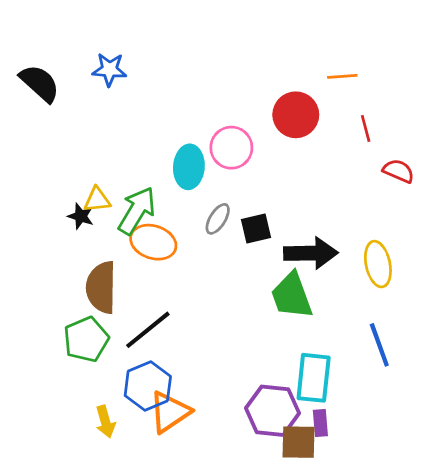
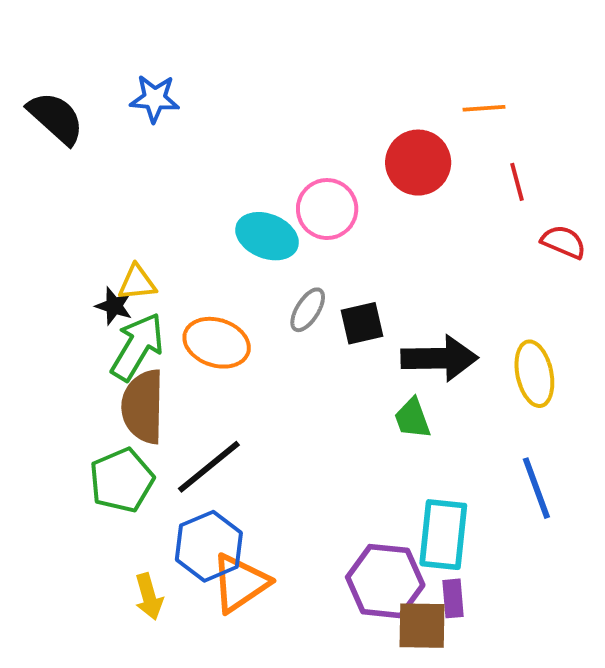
cyan ellipse: (189, 167) -> (267, 236), turned -72
green arrow: (137, 211) -> (137, 347), moved
green trapezoid: (292, 296) -> (412, 418), size x0.6

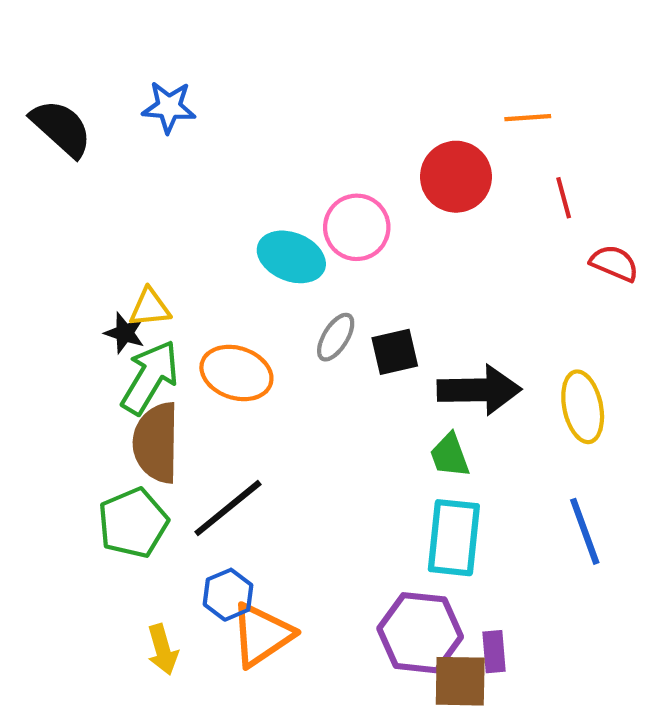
cyan rectangle: (443, 535) -> (454, 538), moved
blue hexagon: (209, 546) -> (228, 595), size x0.7

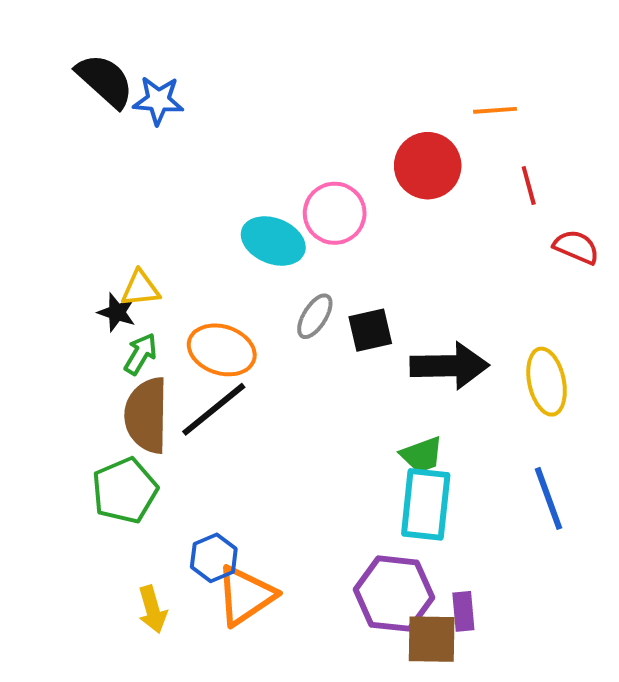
black semicircle: (61, 128) -> (105, 81), moved
green arrow: (150, 377) -> (141, 354), size x0.6
green trapezoid: (450, 455) -> (422, 455), moved, turned -90
black line: (228, 508) -> (214, 409), moved

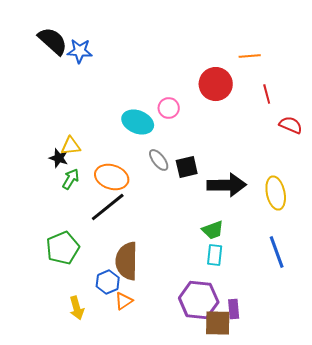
pink circle: (335, 213) -> (169, 108), size x0.7
gray ellipse: (315, 316) -> (159, 160), turned -70
brown semicircle: (146, 415) -> (127, 261), moved
cyan rectangle: (426, 504) -> (215, 255), size x0.6
orange triangle: (245, 596) -> (124, 301), size x0.6

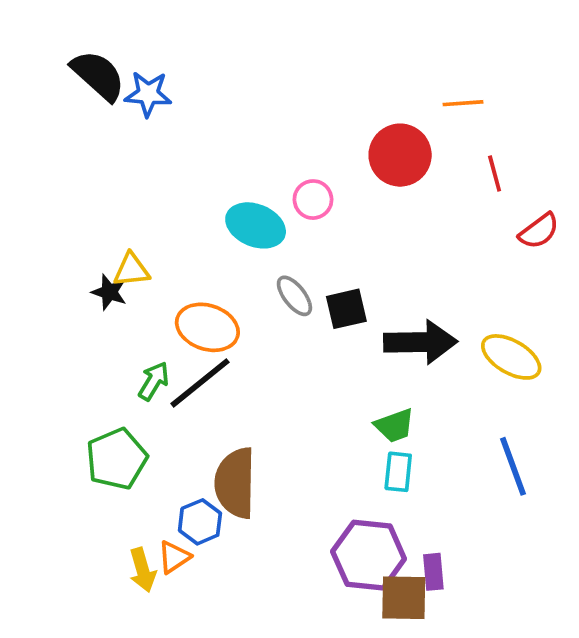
red semicircle: (291, 125) -> (539, 231), turned 120
green arrow: (71, 179) -> (154, 381), moved
yellow ellipse: (276, 193) -> (511, 357), turned -48
orange triangle: (124, 301) -> (174, 557), moved

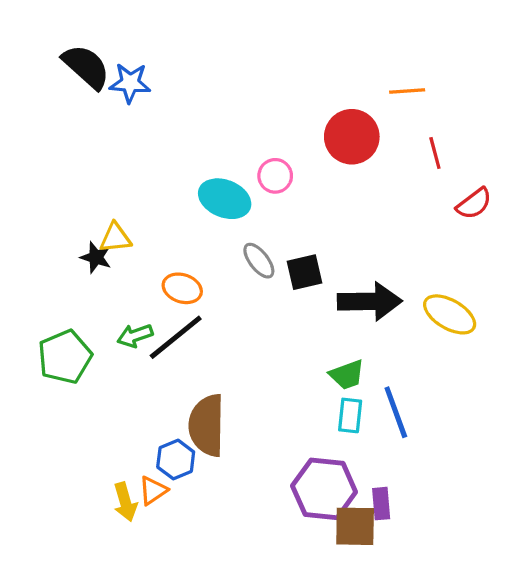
orange ellipse: (207, 327) -> (182, 288), size x0.7
green arrow: (154, 381) -> (135, 336), turned -140
green pentagon: (117, 459) -> (65, 357), moved
blue line: (513, 466) -> (396, 412), moved

